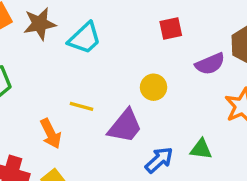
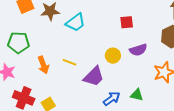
purple semicircle: (210, 64) -> (138, 50), moved
orange arrow: (51, 134) -> (43, 65), moved

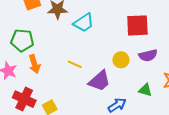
red square: (127, 22) -> (137, 25), size x1.6
orange arrow: (43, 65) -> (34, 64), moved
green triangle: (137, 95) -> (145, 90), moved

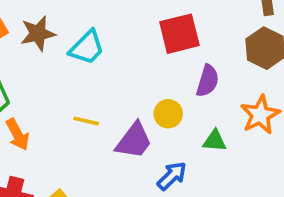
purple semicircle: (148, 55) -> (208, 81), turned -48
yellow circle: (121, 60) -> (168, 114), moved

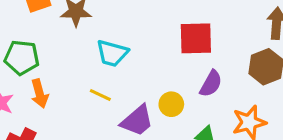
cyan trapezoid: (87, 47) -> (112, 53), moved, turned 48

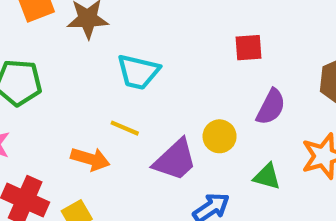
red square: (196, 38) -> (249, 48), size x0.6
orange arrow: (40, 94) -> (90, 159), moved, turned -56

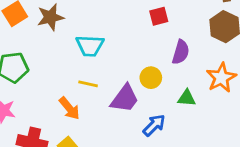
orange arrow: (90, 159) -> (69, 108), turned 45

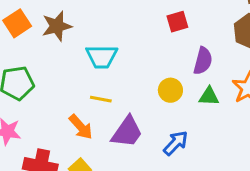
green triangle: (187, 98) -> (209, 96), moved
purple trapezoid: (125, 99) -> (127, 132), moved

